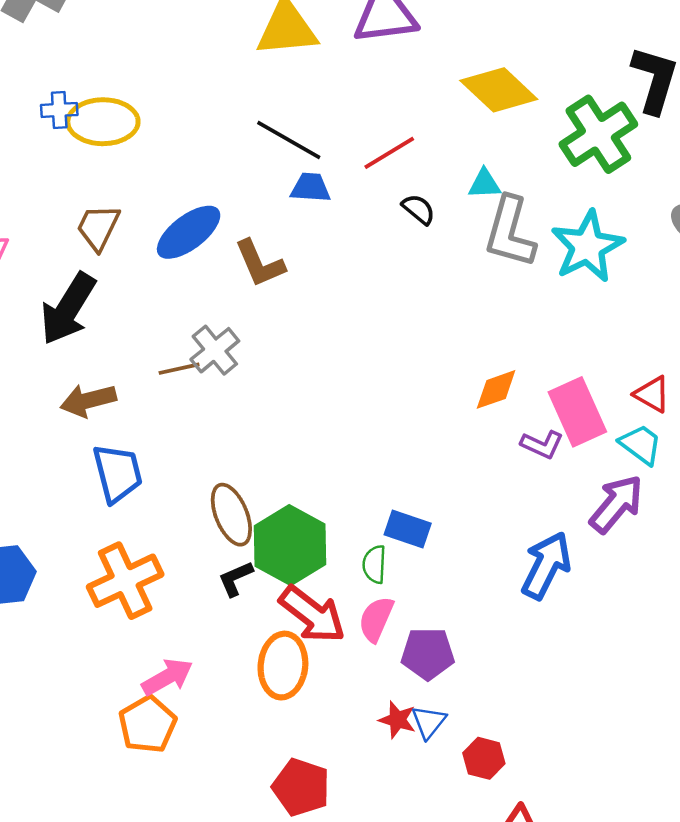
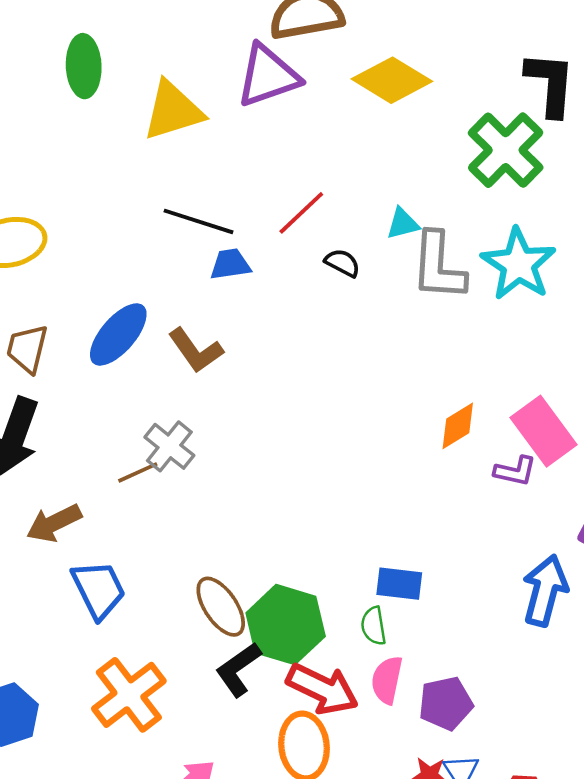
yellow diamond: (499, 90) -> (392, 80), moved
black L-shape: (236, 579) -> (238, 669), size x1.4

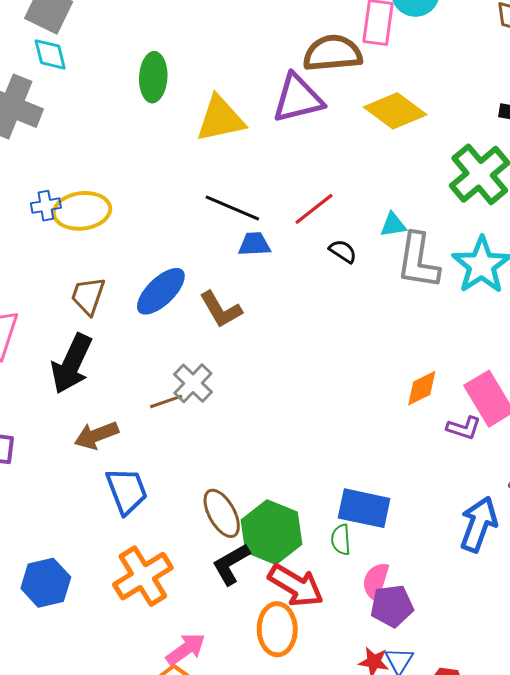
blue rectangle: (399, 584) -> (364, 508), size x1.4
pink semicircle: (387, 680) -> (376, 581), moved

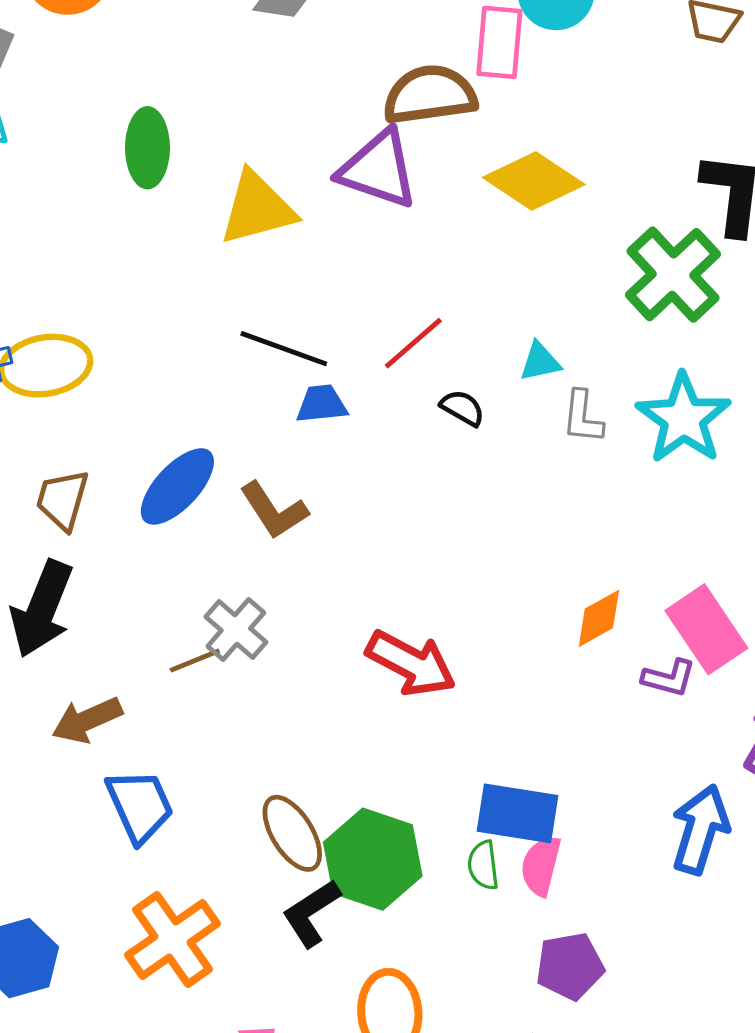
purple triangle: (298, 98) -> (378, 169), turned 36
gray L-shape: (418, 261) -> (583, 417), size x0.6
pink semicircle: (376, 581) -> (541, 866), moved
red arrow: (296, 585) -> (411, 663), moved

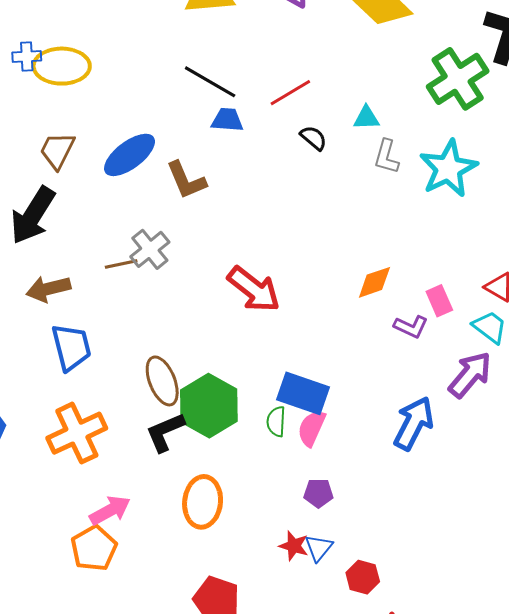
pink rectangle: (706, 629) -> (439, 301), size x0.6
purple pentagon: (570, 966) -> (318, 493), size x0.7

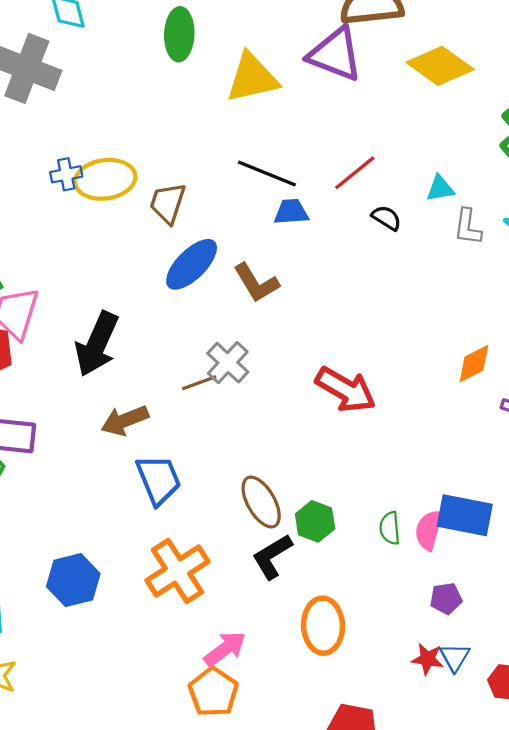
brown trapezoid: (57, 150) -> (168, 203), moved
blue rectangle: (303, 393) -> (465, 515), moved
green hexagon: (209, 406) -> (315, 521), size x0.6

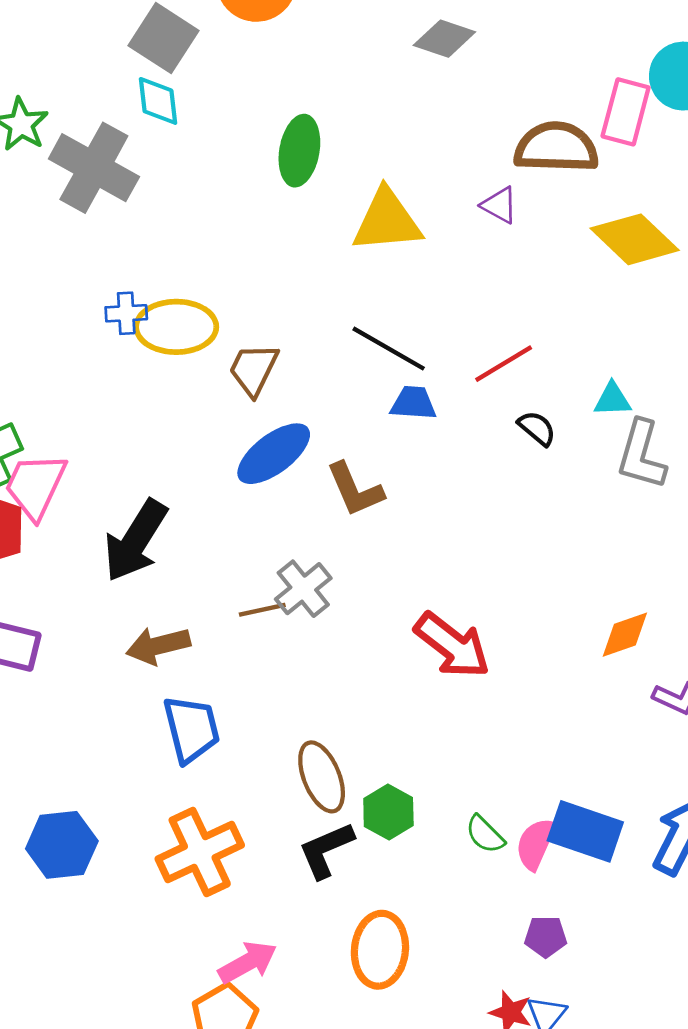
purple triangle: (335, 54) -> (499, 205), size x0.5
gray L-shape: (468, 227) -> (641, 455), size x1.4
green semicircle: (390, 528) -> (485, 834), turned -48

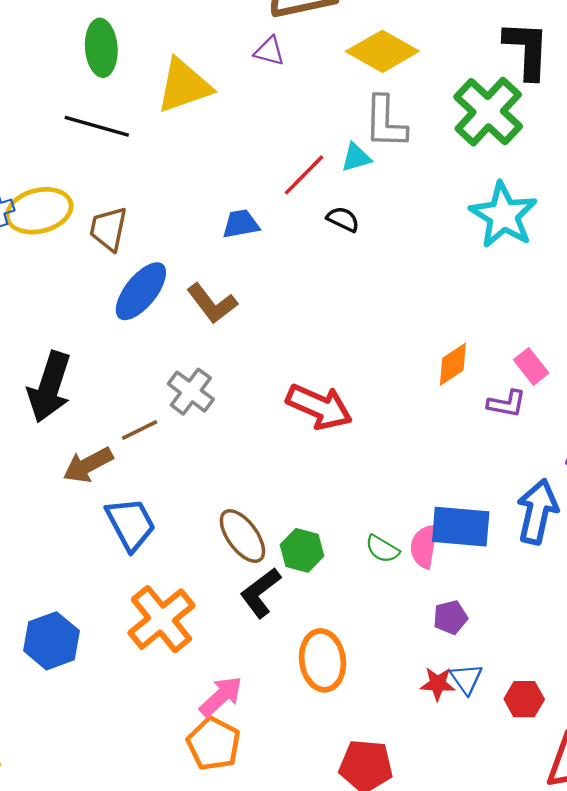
black line: (389, 349) -> (97, 126), moved
cyan triangle: (612, 400) -> (356, 157), moved
gray L-shape: (641, 455) -> (385, 122), moved
brown line: (262, 610) -> (140, 430), moved

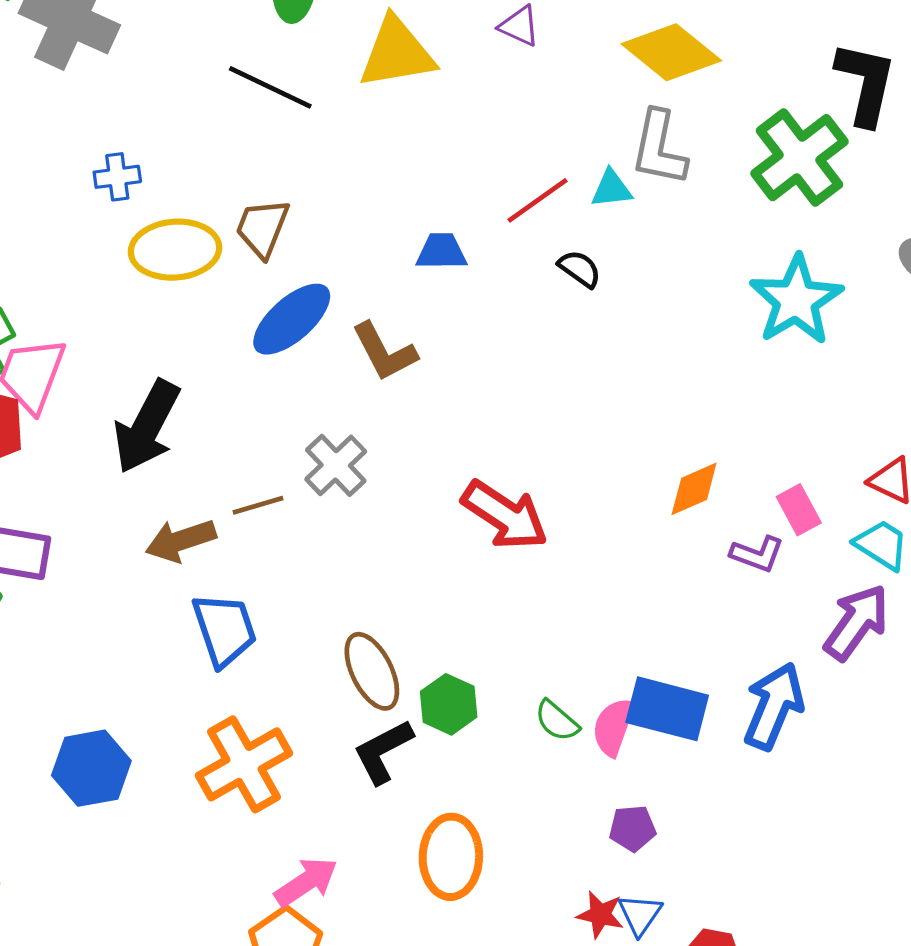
yellow ellipse: (39, 211) -> (175, 250), moved

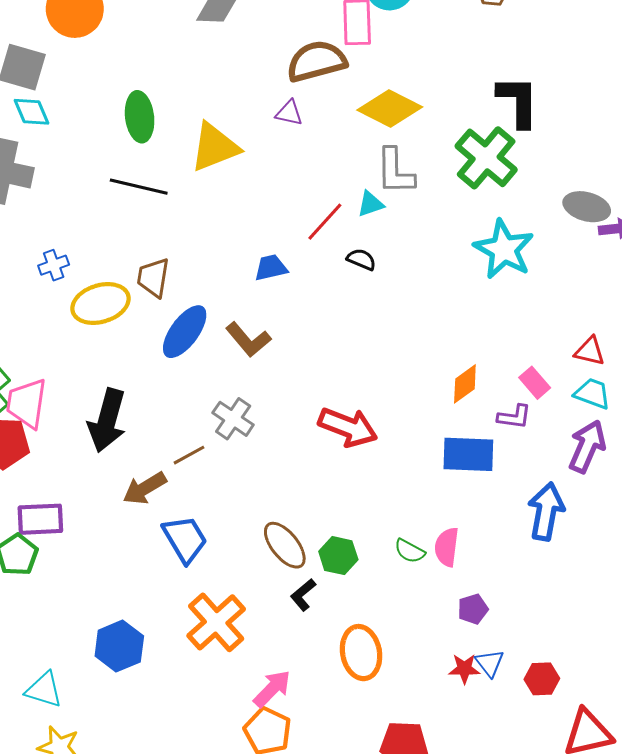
blue rectangle: (667, 709) -> (468, 454), moved
black L-shape: (383, 752) -> (303, 595), size x0.7

